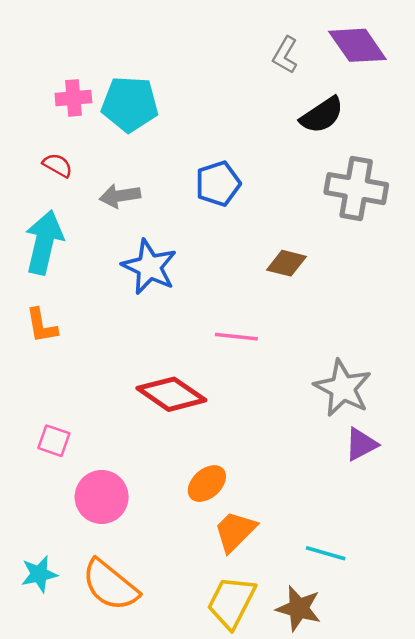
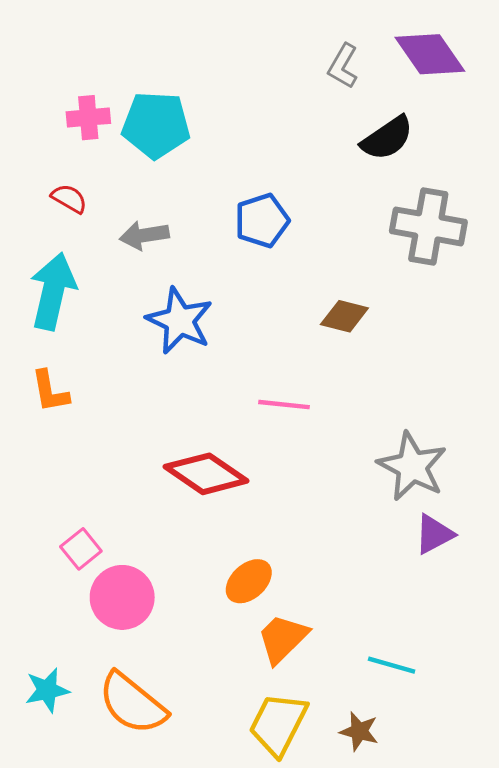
pink square: (54, 441) -> (81, 549), moved, turned 32
brown star: (299, 608) -> (359, 731), size x0.7

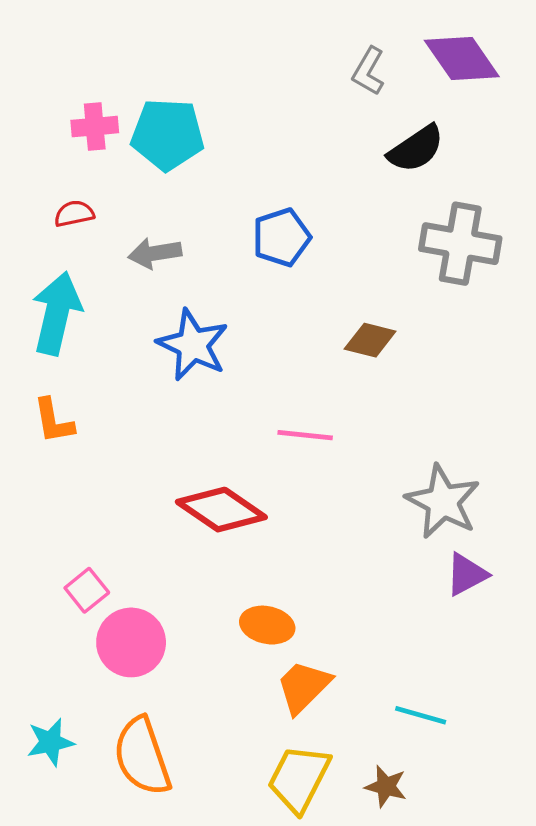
red semicircle: (69, 199) -> (74, 214), turned -42
orange ellipse: (249, 581) -> (267, 625), turned 54
orange semicircle: (132, 703) -> (142, 756), turned 32

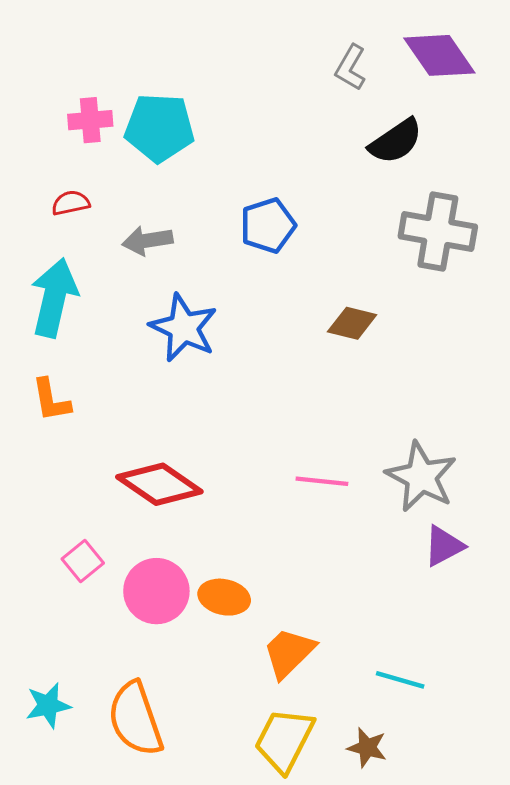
pink line: (305, 435) -> (322, 481), moved
red diamond: (221, 510) -> (159, 484), moved
orange ellipse: (267, 625) -> (224, 597), moved
pink circle: (131, 642) -> (156, 591), moved

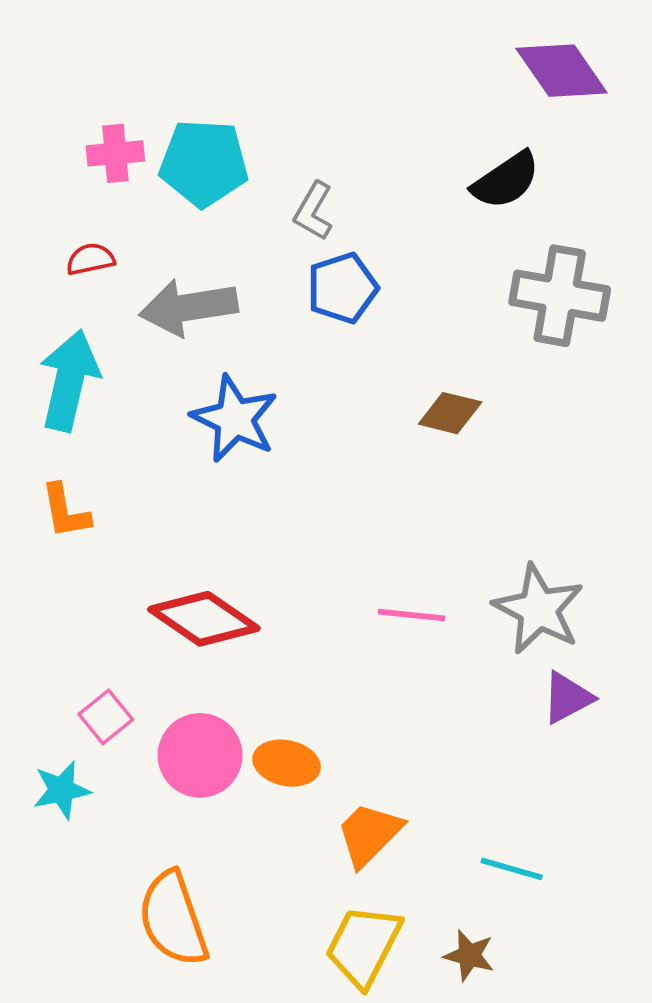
gray L-shape: (351, 68) -> (313, 211), moved
gray arrow: (147, 241) -> (188, 307), size x1.5
cyan star: (48, 705) -> (62, 790), moved

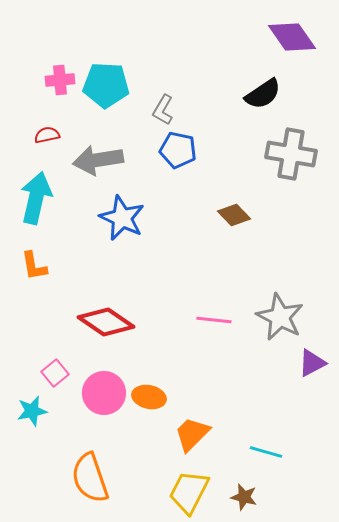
blue pentagon: (342, 288) -> (178, 150), turned 30
brown diamond: (450, 413) -> (234, 215), turned 32
purple triangle: (567, 698) -> (312, 363), moved

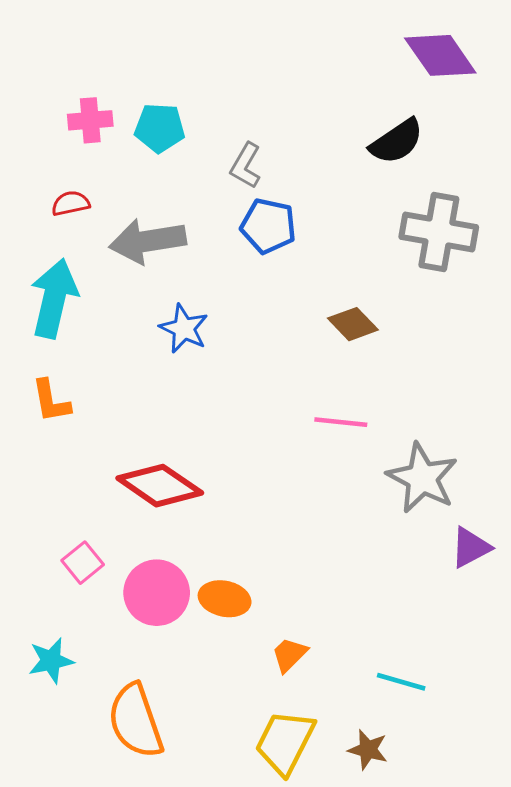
cyan pentagon: (106, 85) -> (160, 128), size x0.7
blue star: (122, 218) -> (184, 329), size x0.7
pink line: (214, 320) -> (341, 422), moved
cyan star: (32, 411) -> (51, 661), moved
orange trapezoid: (192, 434) -> (289, 655), size x0.7

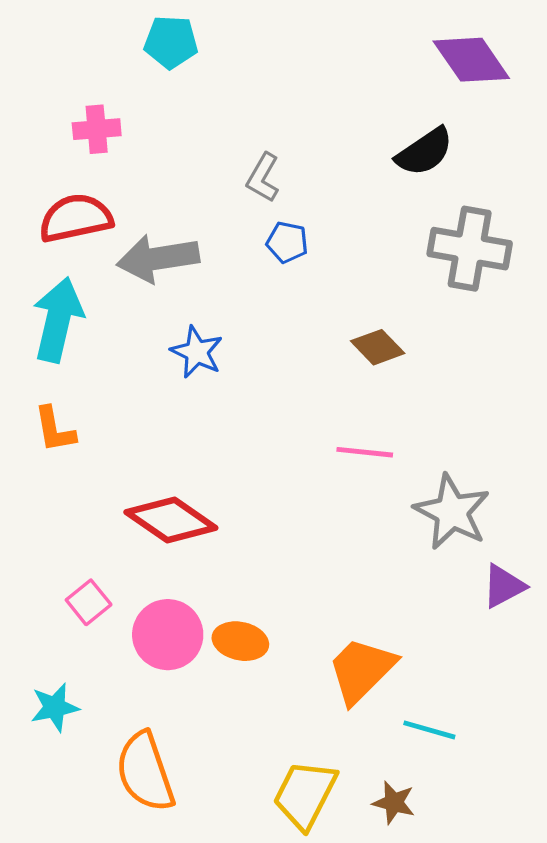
cyan pentagon: (160, 128) -> (171, 42), moved
red semicircle: (71, 203) -> (76, 218), size x1.8
blue pentagon: (268, 226) -> (287, 242), size x0.7
orange trapezoid: (289, 655) -> (361, 670), moved, size x1.8

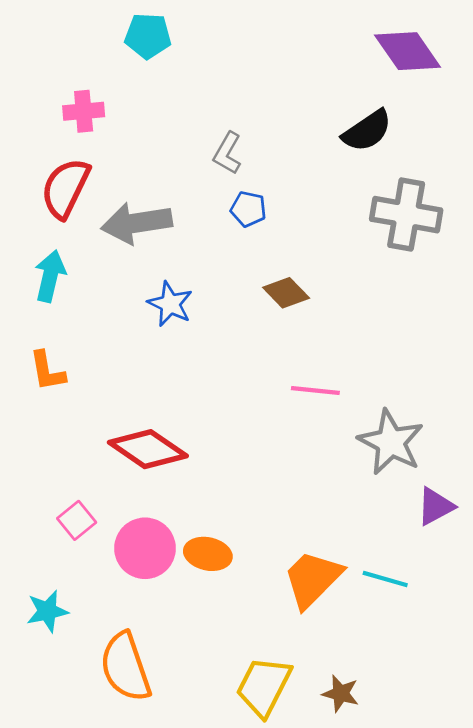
red semicircle: (76, 218) -> (65, 188), turned -52
cyan arrow: (58, 320) -> (50, 276), size x0.7
brown diamond: (378, 347) -> (286, 293), moved
cyan line: (429, 730) -> (385, 579), moved

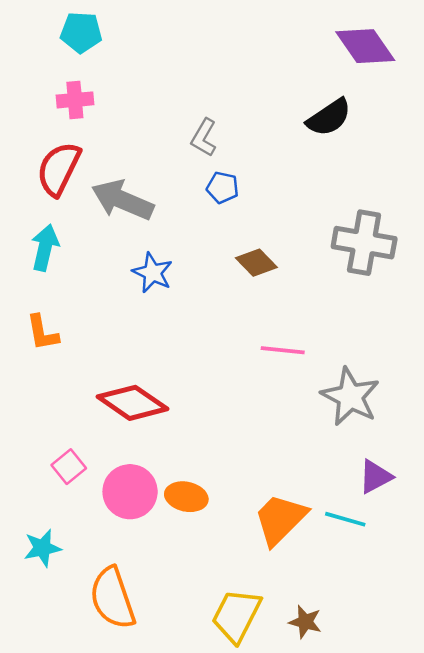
cyan pentagon: (148, 36) -> (81, 32), moved
gray cross: (406, 215) -> (364, 243), moved
gray arrow: (137, 223) -> (122, 200), turned 32
purple triangle: (435, 506) -> (375, 477), moved

